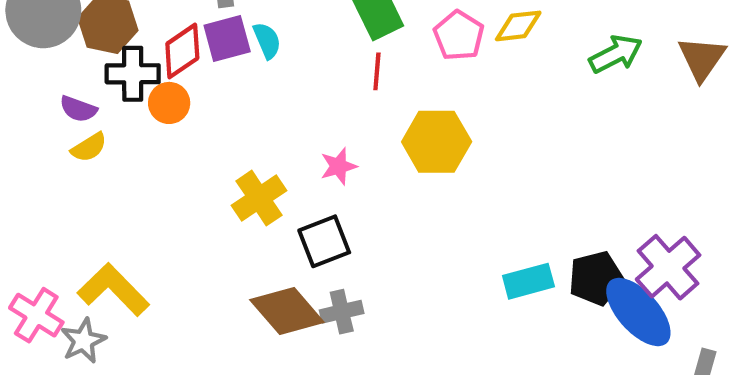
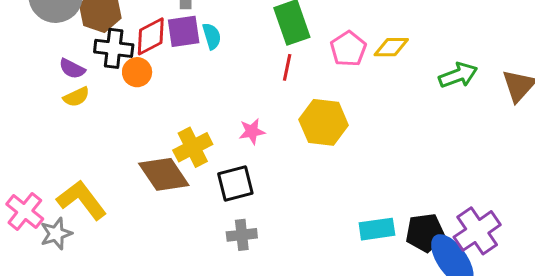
brown diamond: (287, 311) -> (164, 174), moved

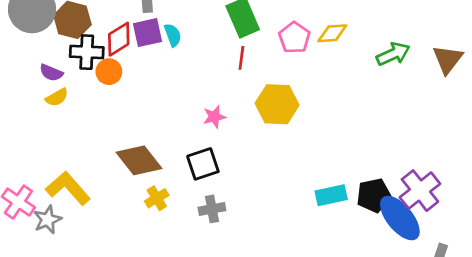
yellow cross: (193, 147) -> (157, 198), moved, size x0.7

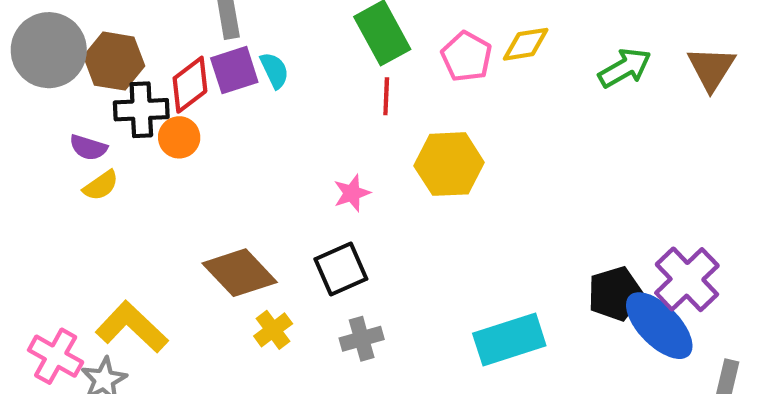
cyan rectangle: (331, 195) -> (509, 340), moved, size x1.4

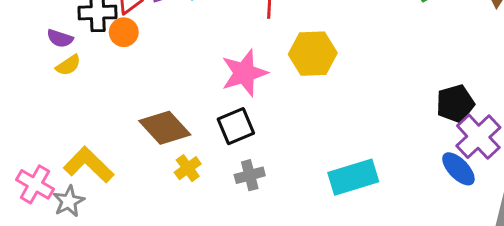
pink star: (352, 193) -> (244, 73), size x1.8
black pentagon: (615, 294) -> (455, 104), moved
blue ellipse: (659, 326) -> (458, 169), size x0.7

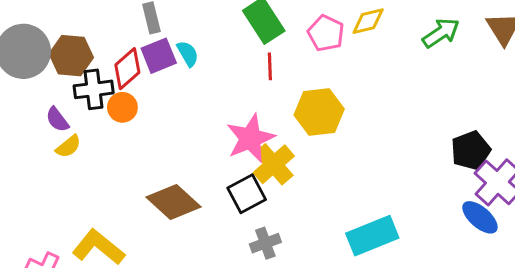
purple semicircle: (60, 38) -> (57, 120), turned 40
yellow cross: (188, 168) -> (274, 164), moved, size x1.5

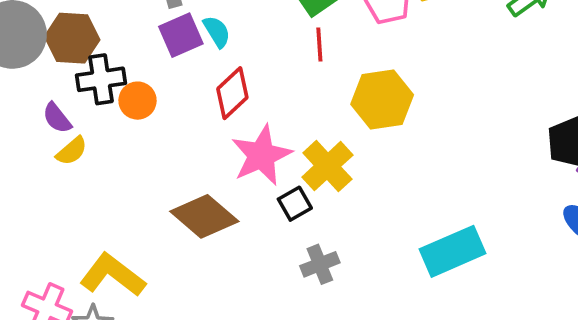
red diamond: (127, 69) -> (232, 93), moved
pink star: (250, 138) -> (261, 155), moved
black square: (247, 194) -> (295, 204), size x0.7

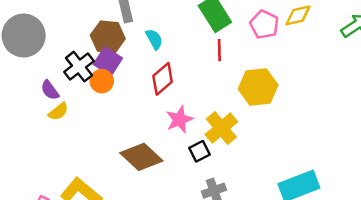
purple square: (181, 35) -> (108, 61), moved, turned -36
brown hexagon: (72, 38) -> (108, 37), moved
black cross: (101, 79) -> (79, 67), turned -32
pink star: (261, 155) -> (179, 119), size x0.7

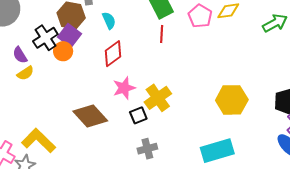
yellow hexagon: (258, 87) -> (232, 100), moved

